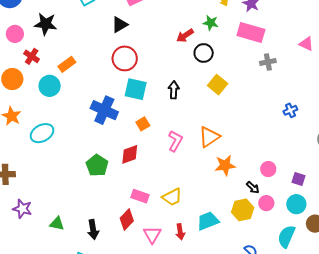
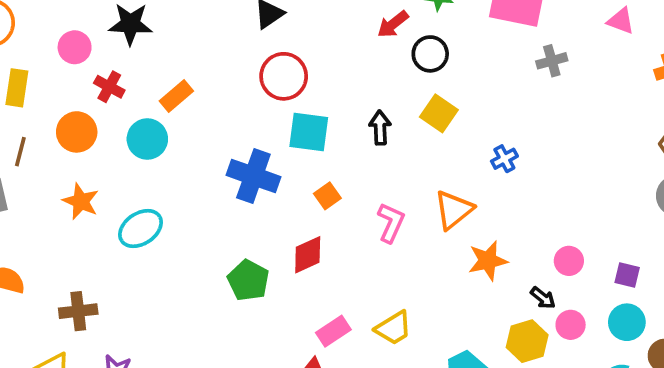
yellow square: (218, 85) -> (439, 113), moved
blue cross: (290, 110) -> (504, 159), moved
pink rectangle: (140, 196) -> (333, 331), turned -48

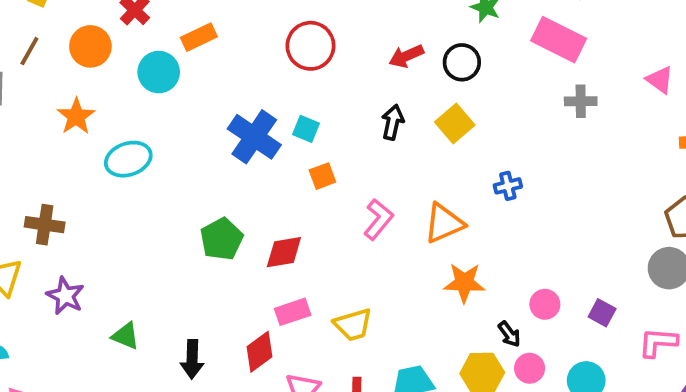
red arrow: (393, 24) -> (406, 56), moved
cyan square: (309, 132) -> (306, 129), moved, size x0.6
red diamond: (308, 255) -> (284, 252), moved
purple square: (627, 275) -> (602, 313), moved

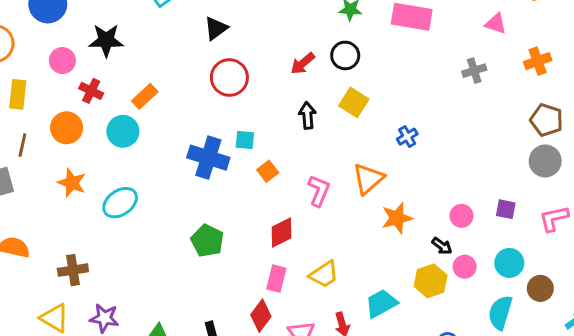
gray cross: (581, 101) -> (474, 71), moved
red diamond: (284, 252) -> (281, 233), moved
pink rectangle: (293, 312) -> (276, 279), turned -40

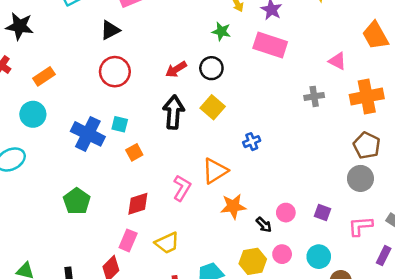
orange cross: (538, 61) -> (367, 97), size x1.5
black arrow: (308, 115) -> (173, 112), size x1.5
cyan circle: (123, 131) -> (33, 114), moved
pink L-shape: (319, 191) -> (182, 188), moved
black arrow: (442, 246) -> (264, 225), moved

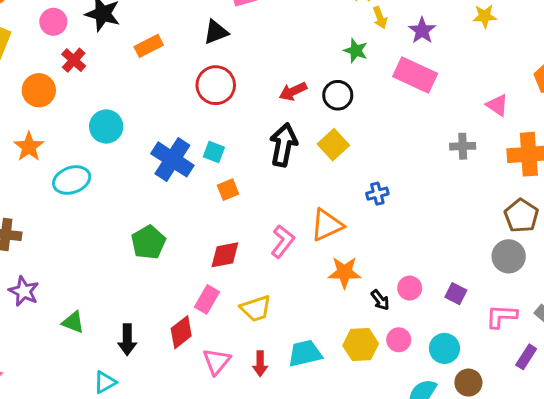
orange rectangle: (44, 76) -> (149, 46), moved

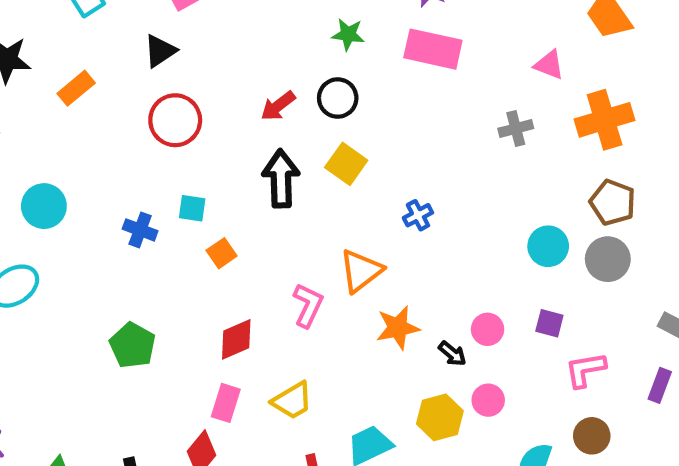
blue cross: (172, 159) -> (140, 230), size x0.6
pink L-shape: (501, 316) -> (585, 370), moved
cyan circle: (444, 348) -> (548, 246), moved

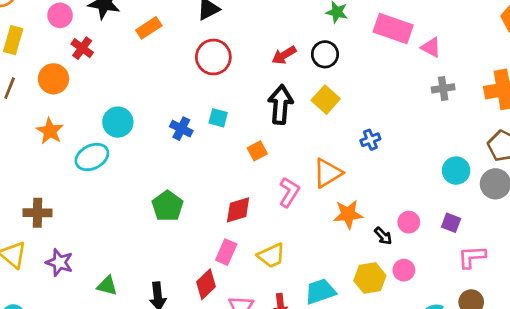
pink triangle: (549, 65) -> (431, 47), moved
cyan circle: (44, 206) -> (118, 122), moved
orange square: (222, 253) -> (257, 151), moved

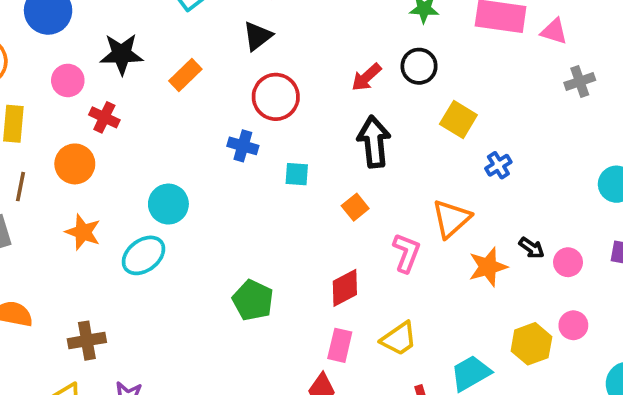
yellow square: (326, 100) -> (458, 120), moved
blue cross: (181, 129) -> (243, 146), moved
black arrow: (383, 236) -> (532, 248), moved

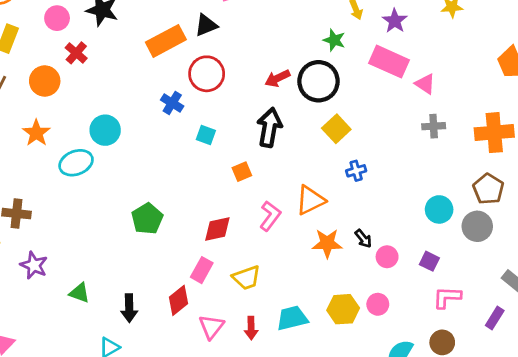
black circle: (419, 66) -> (318, 81), size x1.5
orange rectangle: (185, 75) -> (166, 41), moved, size x1.5

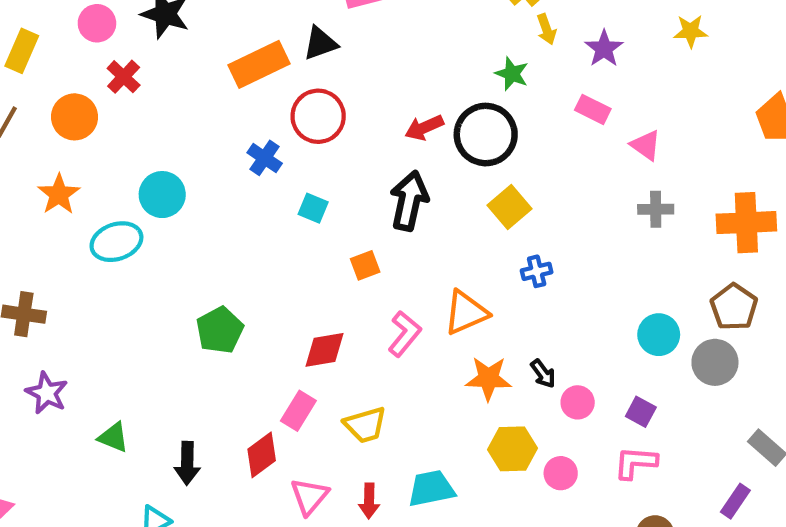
pink rectangle: (389, 62) -> (593, 109), size x0.6
pink L-shape: (447, 297) -> (635, 463), moved
yellow hexagon: (343, 309) -> (513, 449), moved

